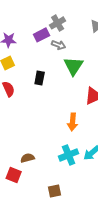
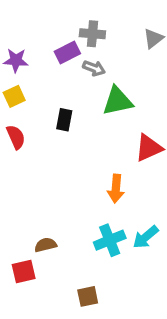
gray cross: (58, 23) -> (92, 34), turned 35
green triangle: (74, 66) -> (117, 101), turned 45
red square: (14, 175) -> (24, 271), turned -35

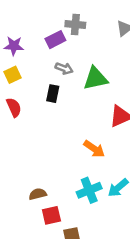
gray arrow: (94, 68) -> (64, 68), moved
orange arrow: (116, 189) -> (94, 149), turned -60
red square: (24, 271) -> (51, 215), moved

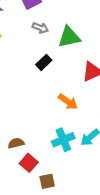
black rectangle: (53, 94) -> (44, 62), moved, turned 35
red square: (51, 215) -> (29, 163), turned -36

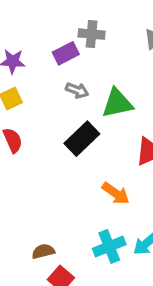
black rectangle: (44, 62) -> (82, 139), size x1.5

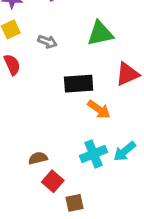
gray arrow: (77, 90) -> (47, 42), moved
black rectangle: (82, 139) -> (79, 84), moved, turned 40

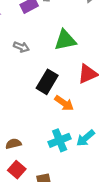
black rectangle: (79, 84) -> (47, 82), turned -55
red square: (53, 181) -> (17, 170), moved

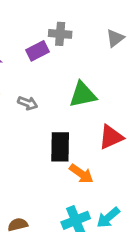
black rectangle: (47, 82) -> (60, 147), turned -30

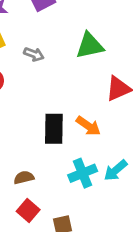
black rectangle: (60, 147) -> (54, 129), moved

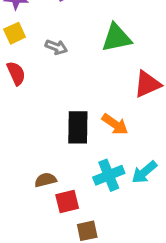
red square: (28, 210) -> (67, 202), moved, turned 35

